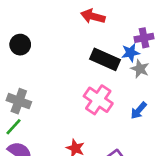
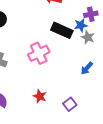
pink cross: (98, 100) -> (39, 53), moved, turned 30

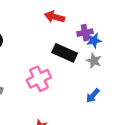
purple cross: (91, 14) -> (85, 33), moved
blue star: (81, 25) -> (94, 40), moved

